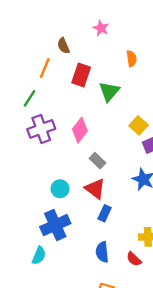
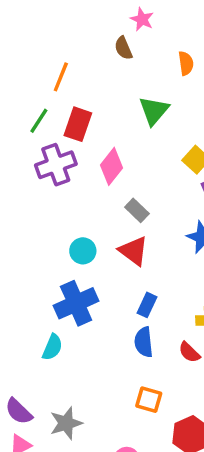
brown semicircle: (63, 46) -> (123, 48), moved
red rectangle: (81, 75) -> (78, 124), moved
blue rectangle: (105, 213) -> (147, 305), moved

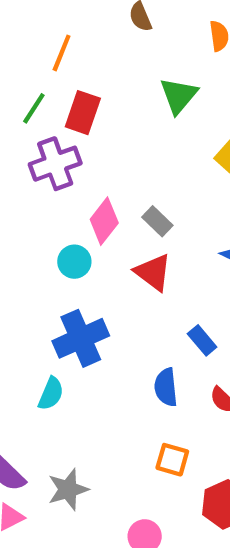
pink diamond: (112, 166) -> (104, 221), moved
cyan circle: (83, 251) -> (74, 262), moved
blue rectangle: (147, 305) -> (202, 340), moved, turned -65

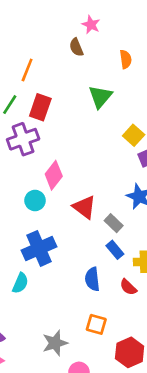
gray rectangle: (157, 221) -> (114, 223), moved
gray star: (68, 489) -> (55, 343), moved

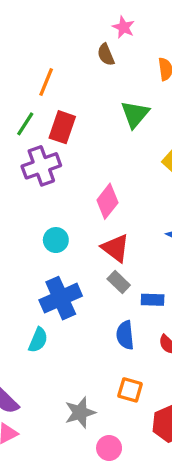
pink diamond: (54, 175) -> (107, 201), moved
gray rectangle: (114, 223) -> (119, 282), moved
blue rectangle: (115, 250) -> (153, 300), turned -48

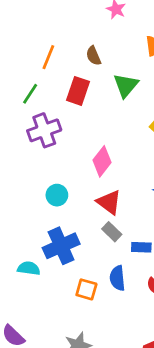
brown semicircle: (106, 55) -> (93, 56), moved
red rectangle: (62, 127) -> (78, 91), moved
cyan semicircle: (38, 340) -> (29, 268), moved, turned -105
orange square: (130, 390) -> (86, 289), moved

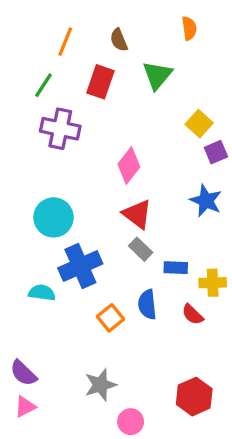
purple cross: (44, 130) -> (60, 129), turned 32
cyan circle: (57, 195) -> (54, 217), moved, size x1.5
orange square: (86, 289) -> (110, 318), turned 35

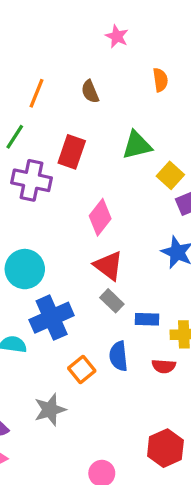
green triangle: (157, 75) -> (137, 145), moved, turned 36
red rectangle: (100, 82) -> (72, 152), moved
red semicircle: (193, 314) -> (164, 366), turned -40
gray star: (100, 385) -> (50, 410), moved

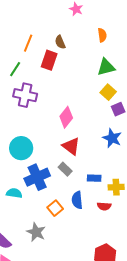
green triangle: (137, 145) -> (106, 67), moved
red rectangle: (72, 152) -> (49, 60), moved
gray rectangle: (112, 301) -> (65, 169), moved
gray star: (50, 410) -> (36, 232), turned -30

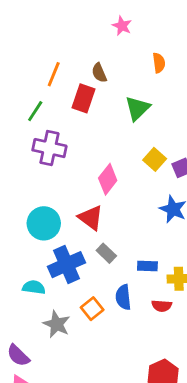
green triangle: (106, 67) -> (138, 108), moved, turned -30
yellow square: (108, 92) -> (155, 159), moved
red triangle: (71, 146) -> (91, 218), moved
gray star: (36, 232) -> (57, 324), moved

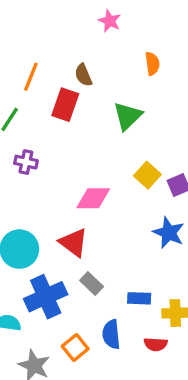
purple cross: (49, 148) -> (26, 162), size x0.6
pink diamond: (108, 179) -> (93, 198), turned 52

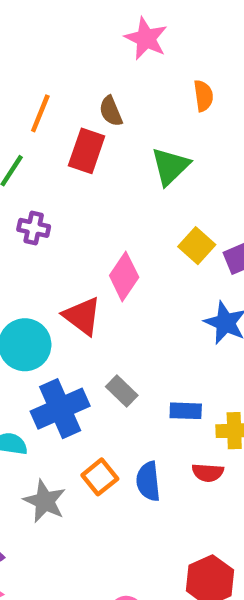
pink star: (110, 21) -> (146, 38), size x1.4
pink diamond: (93, 198) -> (124, 276), turned -56
red triangle: (74, 242) -> (82, 316), moved
blue semicircle: (111, 334) -> (148, 481), moved

